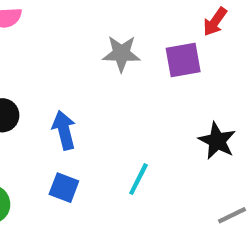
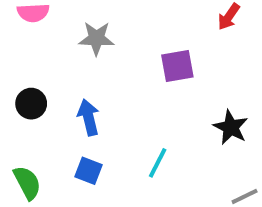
gray star: (121, 54) -> (96, 38), moved
purple square: (183, 60) -> (177, 66), moved

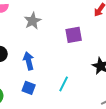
gray star: (96, 38) -> (33, 21), turned -30

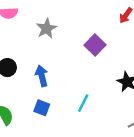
purple square: (74, 35) -> (95, 45), turned -36

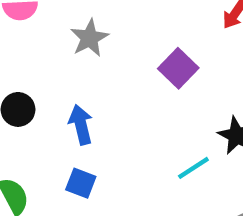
cyan line: (83, 103) -> (193, 168), moved, turned 30

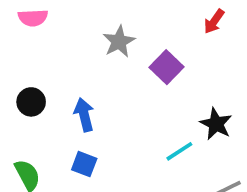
gray star: (89, 38) -> (119, 42), moved

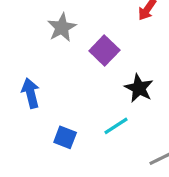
black star: (216, 124) -> (139, 88), moved
blue square: (84, 164) -> (65, 137), moved

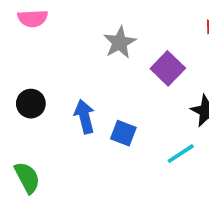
blue square: (65, 137) -> (123, 133), moved

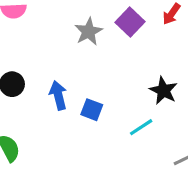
purple square: (168, 68) -> (130, 22), moved

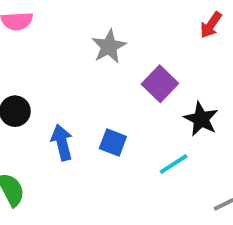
purple square: (130, 22) -> (160, 84), moved
blue arrow: (58, 95) -> (62, 142), moved

